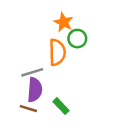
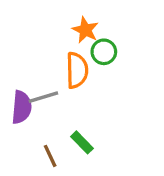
purple semicircle: (35, 90) -> (22, 107), moved
brown line: (28, 109) -> (50, 156), moved, turned 48

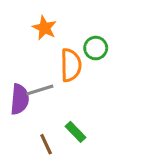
orange star: (85, 30) -> (44, 28), moved

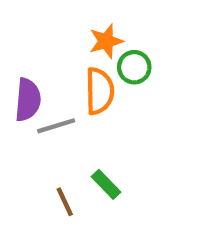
orange star: (44, 28) -> (106, 41), moved, turned 30
purple semicircle: (20, 99) -> (28, 100), moved

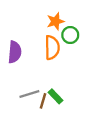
gray line: (56, 126) -> (29, 94), moved
brown line: (65, 202) -> (43, 101), moved, turned 42

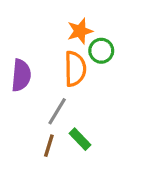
gray line: (29, 94) -> (57, 111), moved, turned -42
brown line: (43, 101) -> (49, 146), moved

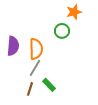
orange star: (80, 31) -> (74, 12), moved
orange semicircle: (75, 69) -> (36, 49), moved

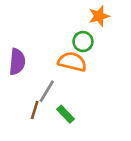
orange semicircle: (36, 49) -> (72, 62), moved, turned -75
brown line: (30, 89) -> (35, 110), moved

